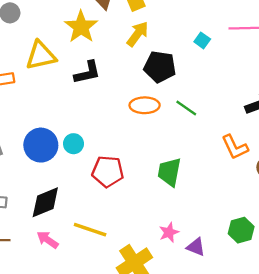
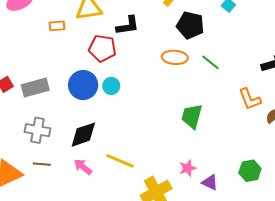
red pentagon: (108, 171) -> (102, 48), moved

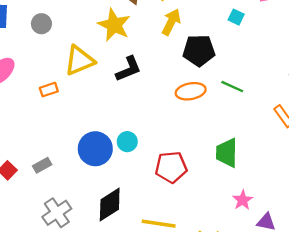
red pentagon: (102, 48) -> (171, 167), moved
gray rectangle: (35, 87) -> (42, 165), size x0.6
gray cross: (37, 130) -> (57, 213), turned -30
pink star: (188, 168) -> (243, 200), moved

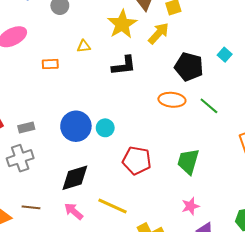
cyan square: (236, 17) -> (225, 55), moved
yellow arrow: (171, 22) -> (159, 33), moved
yellow triangle: (80, 60) -> (84, 46), size x0.5
gray cross: (57, 213) -> (20, 158), moved

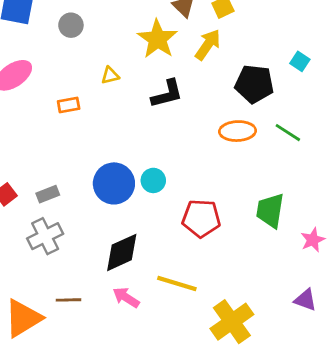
pink star: (190, 206) -> (313, 240), moved

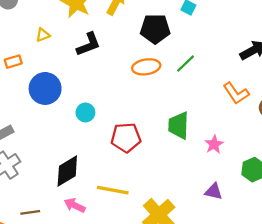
green line: (288, 133) -> (185, 64), turned -70
blue circle: (114, 183) -> (45, 88), moved

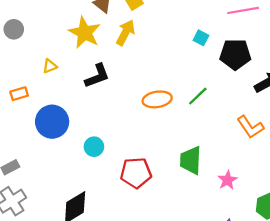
black pentagon: (155, 29) -> (235, 54), moved

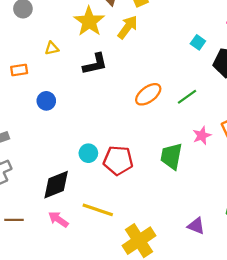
orange ellipse: (157, 99) -> (148, 94), turned -36
blue circle: (52, 122) -> (46, 101), size x0.6
cyan circle: (94, 147) -> (88, 153), moved
pink star: (227, 180) -> (202, 135), moved

